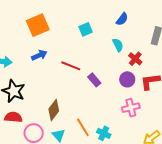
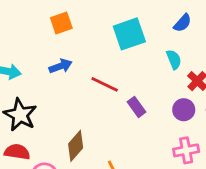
orange square: (38, 25) -> (61, 23), size x0.7
cyan square: (86, 29) -> (129, 34), size x1.6

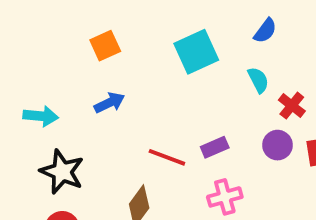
red line: (105, 84) -> (167, 157), moved
purple rectangle: (136, 107) -> (215, 147), turned -72
pink cross: (186, 150) -> (225, 197), moved

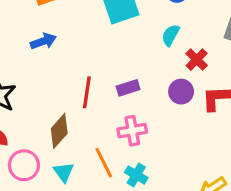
cyan semicircle: (258, 80) -> (171, 35), turned -130
red line: (167, 157) -> (87, 92), turned 72

